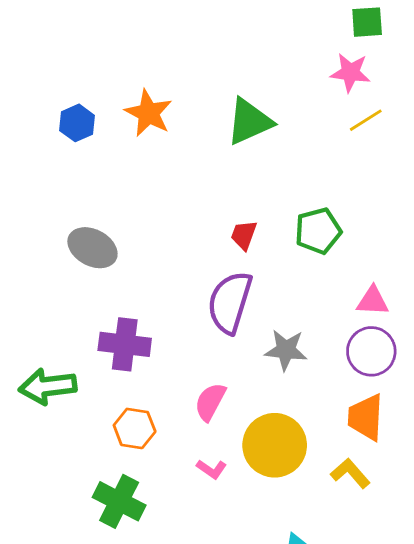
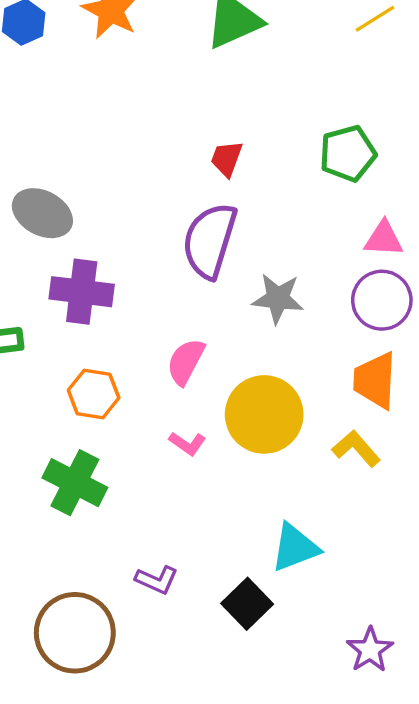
green pentagon: (318, 231) -> (348, 153), moved
gray ellipse: (92, 248) -> (42, 213), moved

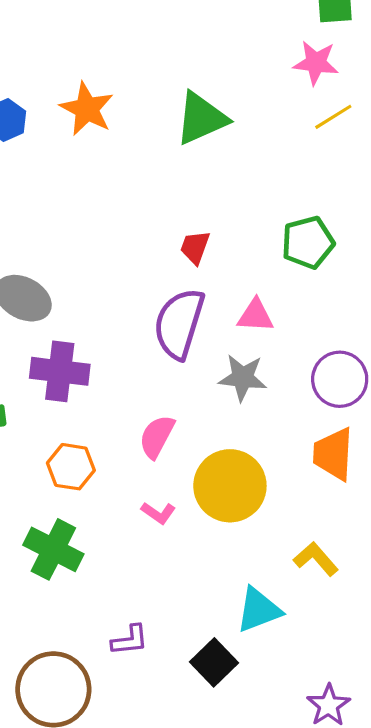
pink triangle: (384, 239) -> (255, 316), moved
yellow L-shape: (356, 449) -> (316, 559), moved
purple L-shape: (157, 580) -> (130, 640), turned -30

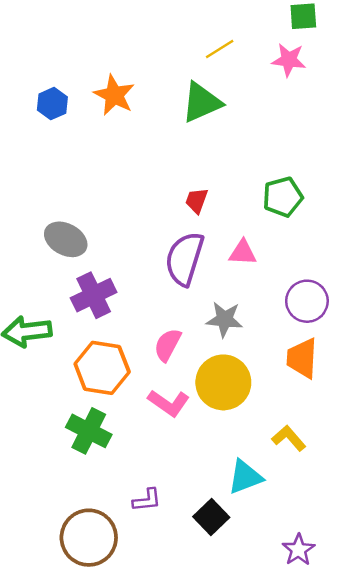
yellow line: (333, 117) -> (220, 49), moved
purple cross: (60, 371) -> (94, 295), turned -33
gray star: (243, 378) -> (225, 319), moved
orange hexagon: (71, 467) -> (102, 368), size x1.5
pink L-shape: (158, 513) -> (169, 403), size x1.6

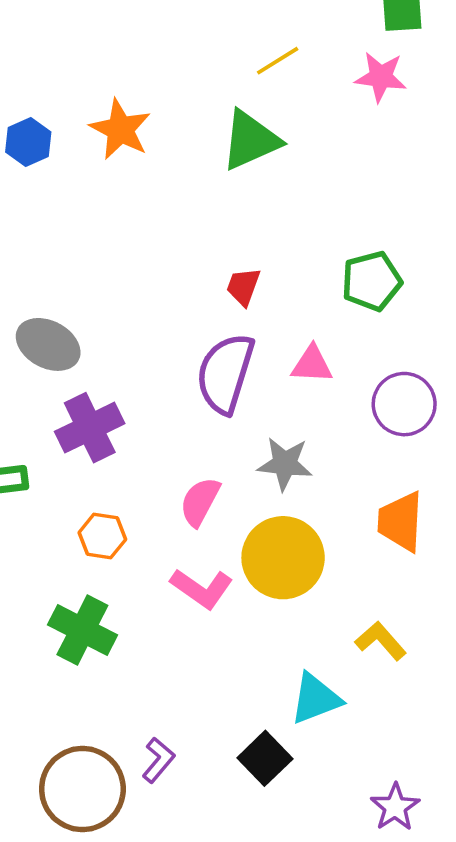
purple circle: (307, 301) -> (404, 404), moved
orange hexagon: (102, 368) -> (102, 536), size x0.6
purple L-shape: (147, 500) -> (158, 760), moved, turned -44

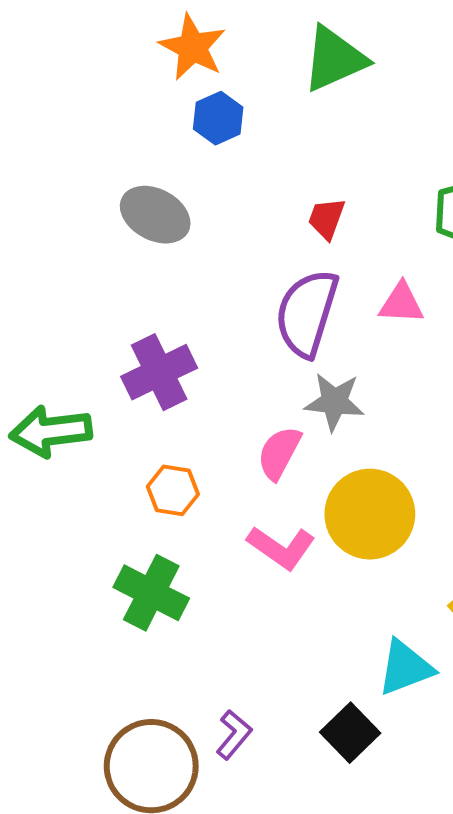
blue hexagon: (28, 142) -> (218, 118), moved
gray ellipse: (48, 344) -> (155, 215), moved
gray star: (285, 464) -> (334, 402), moved

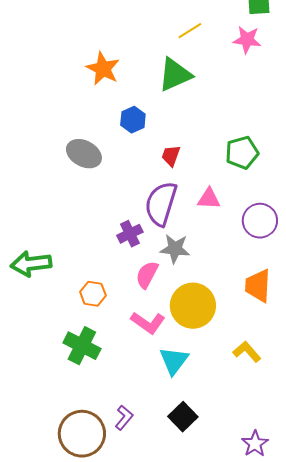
blue hexagon: (218, 118) -> (133, 120), moved
purple cross: (159, 372) -> (130, 234), moved, size x0.7
cyan triangle: (405, 668) -> (174, 361), moved, turned -32

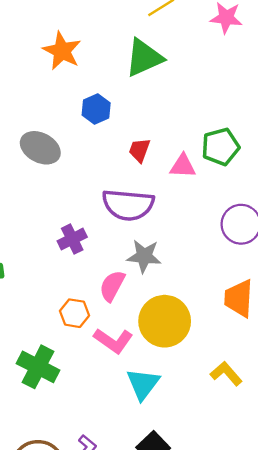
pink triangle: (209, 199) -> (183, 166), moved
purple semicircle: (161, 204) -> (128, 205), turned -102
purple cross: (130, 234) -> (72, 239), moved
orange hexagon: (93, 294) -> (74, 313), moved

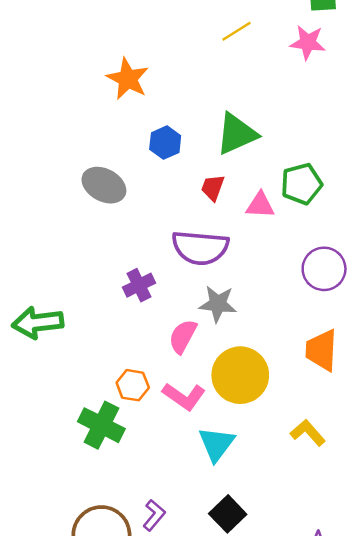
green triangle: (144, 58) -> (236, 134), moved
orange hexagon: (74, 313) -> (133, 385), moved

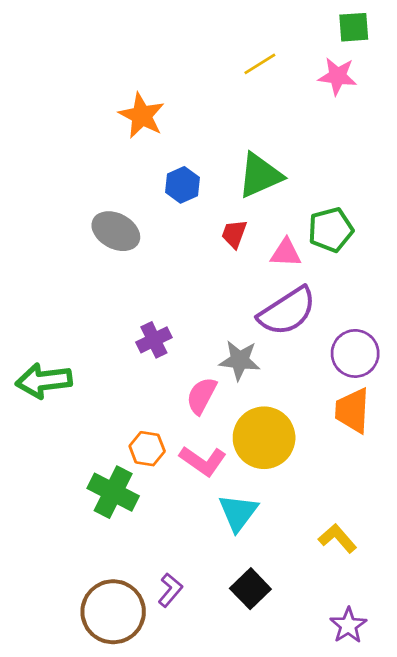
purple semicircle: (200, 248) -> (287, 311), moved, turned -38
purple circle: (324, 269) -> (355, 353), moved
yellow L-shape: (308, 433) -> (337, 538), moved

